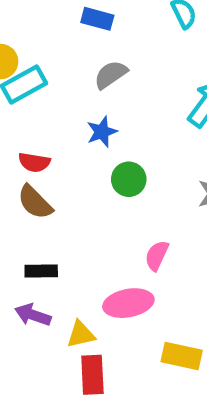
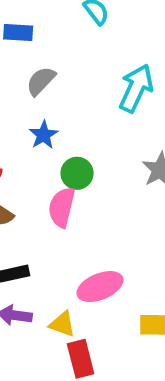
pink semicircle: (157, 256) -> (62, 207), moved, size x1.4
yellow triangle: (81, 334) -> (62, 324), turned 44

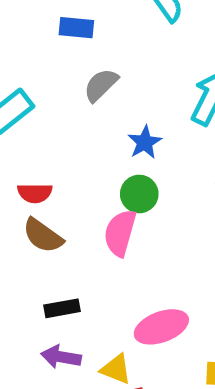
blue star: (43, 135) -> (145, 142), moved

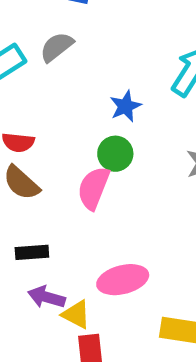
gray semicircle: (101, 85) -> (57, 47), moved
purple arrow: (61, 357) -> (46, 297), moved

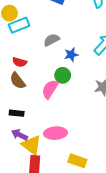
gray semicircle: (57, 47) -> (51, 40), moved
yellow triangle: (76, 314) -> (31, 145), size x1.5

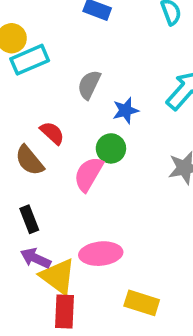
gray semicircle: (51, 40) -> (89, 85), turned -35
red semicircle: (20, 62) -> (52, 133), moved, turned -152
black rectangle: (17, 113) -> (29, 219), turned 64

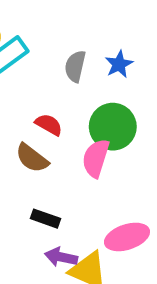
blue star: (126, 110) -> (119, 64), moved
green circle: (111, 148) -> (113, 127), size x1.5
black rectangle: (29, 219) -> (46, 219), turned -36

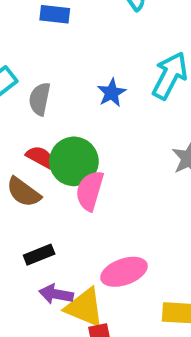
gray semicircle: (75, 66) -> (40, 99), moved
green circle: (113, 127) -> (74, 161), moved
black rectangle: (46, 219) -> (39, 255), turned -40

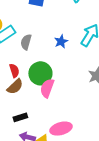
red semicircle: (40, 157) -> (14, 71), moved, turned 40
brown semicircle: (23, 192) -> (15, 87), turned -84

